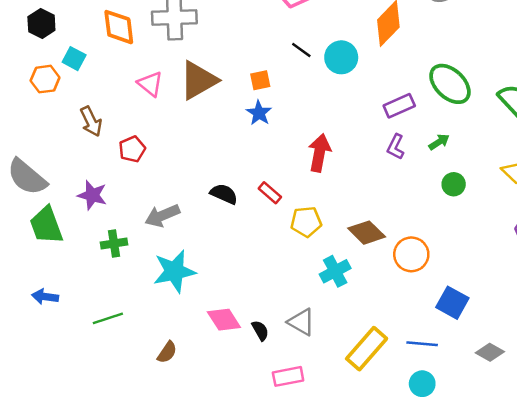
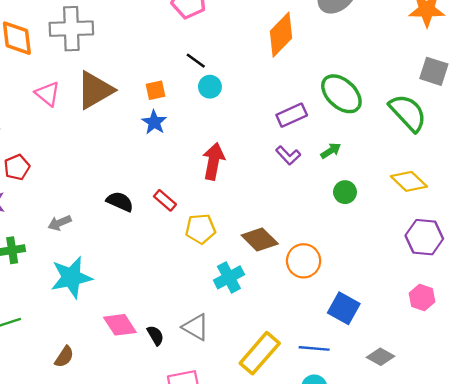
cyan circle: (341, 57) -> (210, 87), moved, size x0.7
purple L-shape: (396, 147) -> (288, 155), turned -70
red pentagon: (132, 149) -> (17, 167), moved
gray arrow: (162, 216) -> (60, 223), size x0.7

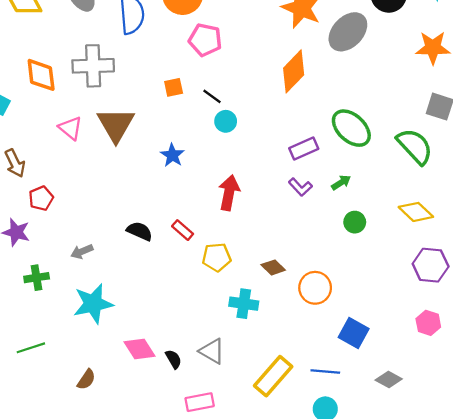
brown triangle: (95, 90) -> (116, 125), turned -30
orange square: (155, 90) -> (174, 87), moved
brown diamond: (260, 239) -> (273, 267), size x0.7
cyan cross: (229, 277) -> (244, 304), turned 36

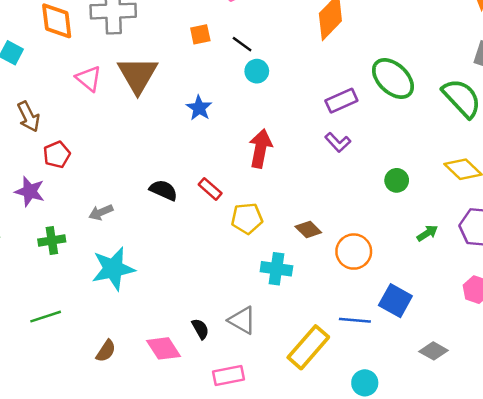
green arrow: (341, 182) -> (427, 233), moved
pink diamond: (140, 349) -> (163, 348), moved
blue line: (325, 372) -> (355, 320), moved

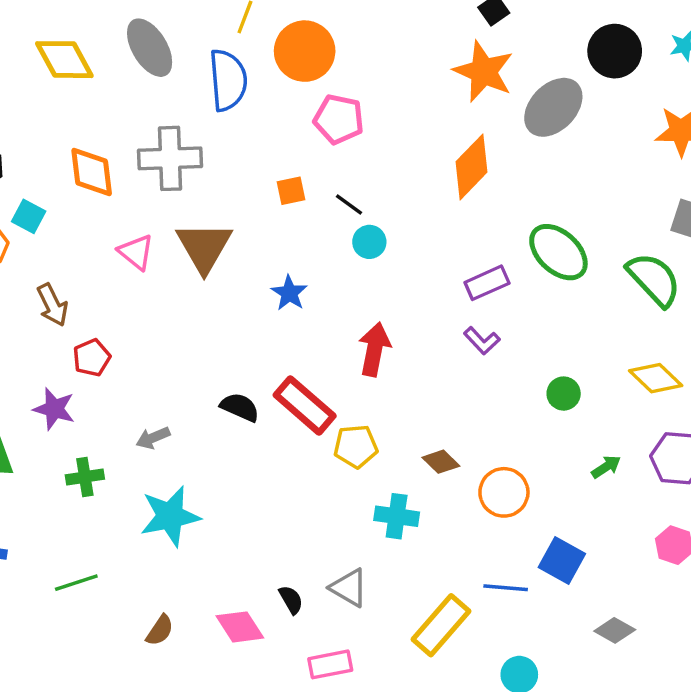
red rectangle: (210, 189) -> (305, 405), size x1.8

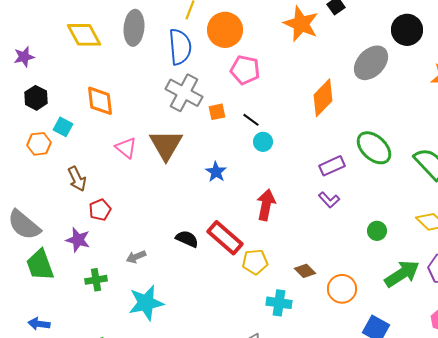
gray ellipse: (150, 48) -> (134, 28), turned 36
orange star: (483, 72) -> (301, 24), moved
gray cross: (170, 158) -> (184, 93), moved, turned 30
green arrow: (606, 467) -> (402, 274), size x2.0

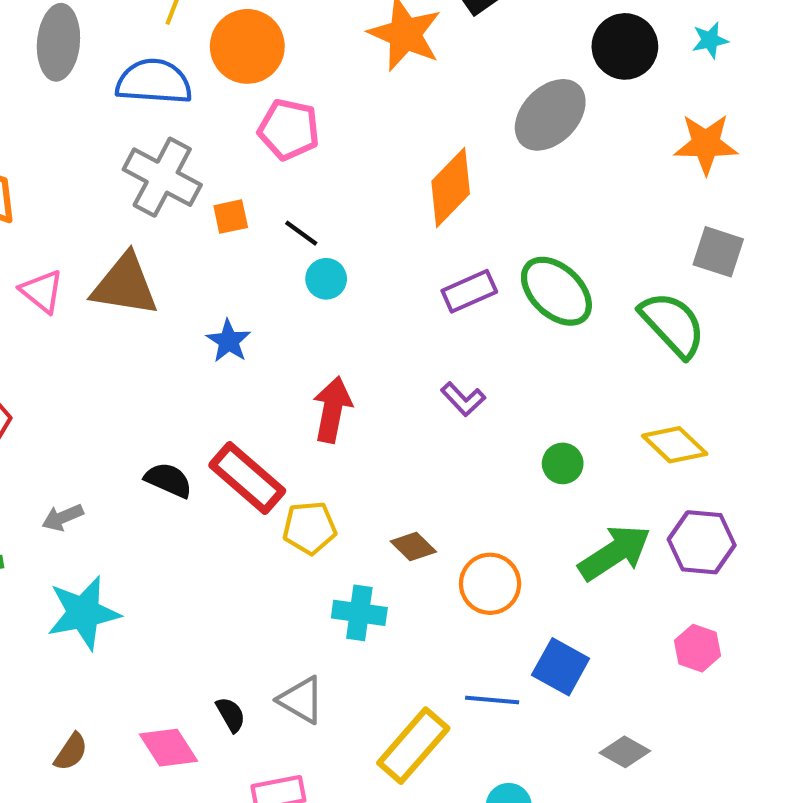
blue semicircle: (180, 47) -> (154, 82), turned -81
brown triangle: (166, 145) -> (125, 285), turned -51
purple rectangle: (332, 166) -> (469, 291), moved

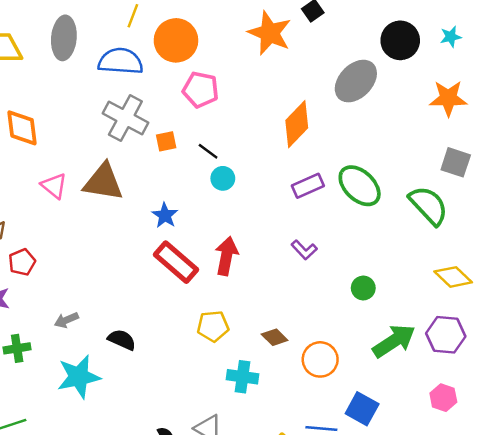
yellow diamond: (675, 445) -> (453, 277), moved
red rectangle: (247, 478) -> (176, 262), moved
black semicircle: (168, 480) -> (122, 340), moved

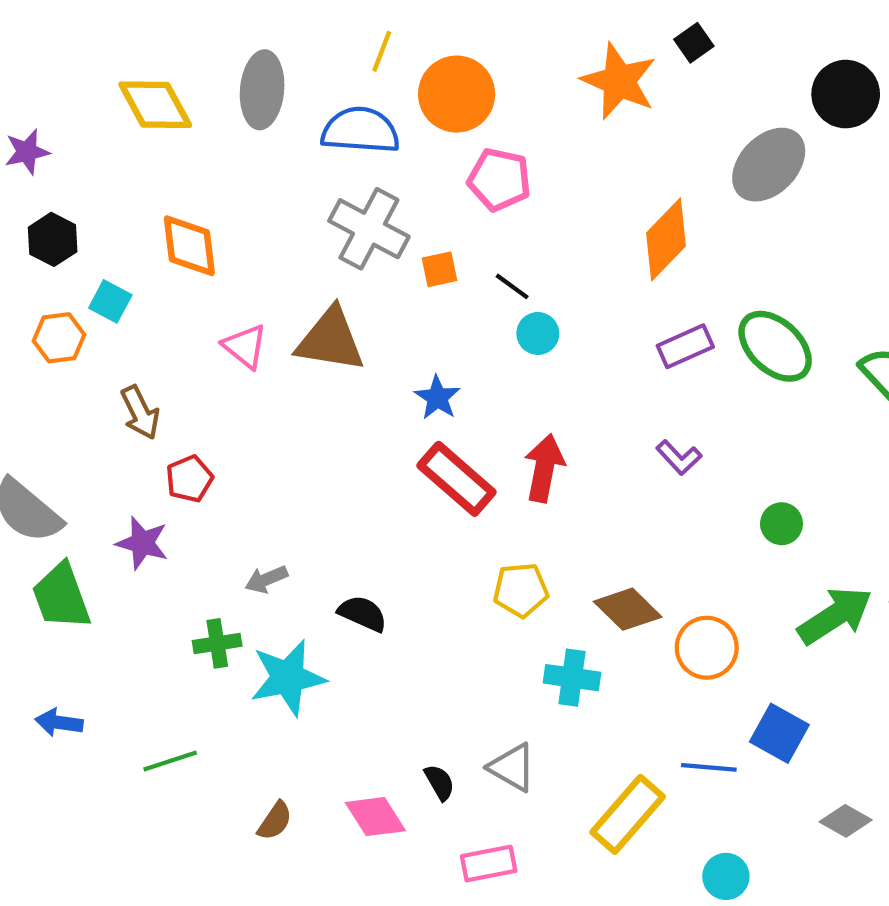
brown diamond: (275, 337) -> (628, 609), size x1.4
green cross: (17, 348) -> (217, 643), moved

